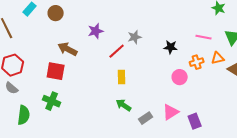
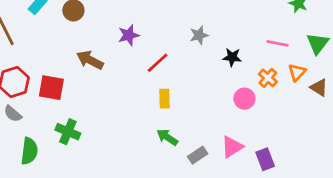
gray star: (135, 37) -> (199, 35), moved
orange triangle: (218, 58) -> (297, 72), turned -32
orange cross: (197, 62) -> (268, 78), turned -32
red square: (56, 71) -> (51, 88), moved

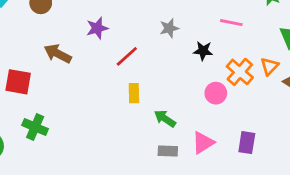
pink line: (278, 43) -> (231, 23), moved
orange cross: (268, 78) -> (240, 72), size x1.4
green arrow: (167, 137) -> (165, 119), moved
gray rectangle: (198, 155) -> (168, 151), turned 36
purple rectangle: (265, 159) -> (247, 143), moved, turned 30

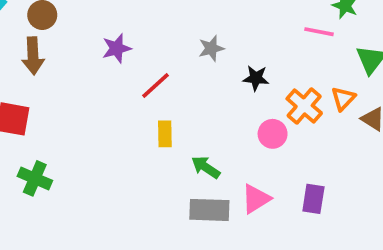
pink line: (231, 23) -> (319, 32), moved
brown arrow: (58, 54) -> (33, 56), moved, turned -120
gray rectangle: (168, 151) -> (209, 210), size x1.5

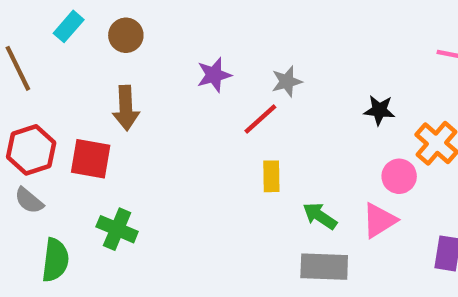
gray star: (211, 48) -> (287, 82), moved
brown arrow: (33, 56) -> (126, 108), moved
pink triangle: (256, 199) -> (379, 220), moved

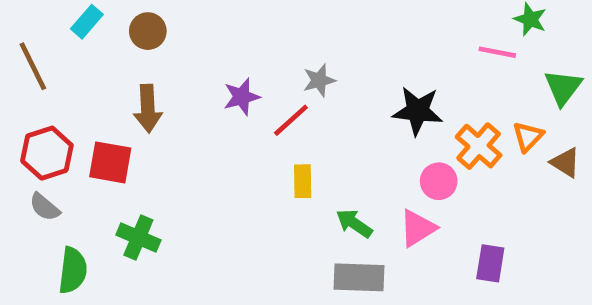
purple star: (214, 75) -> (242, 97), moved
black star: (379, 110) -> (418, 111), size x1.5

